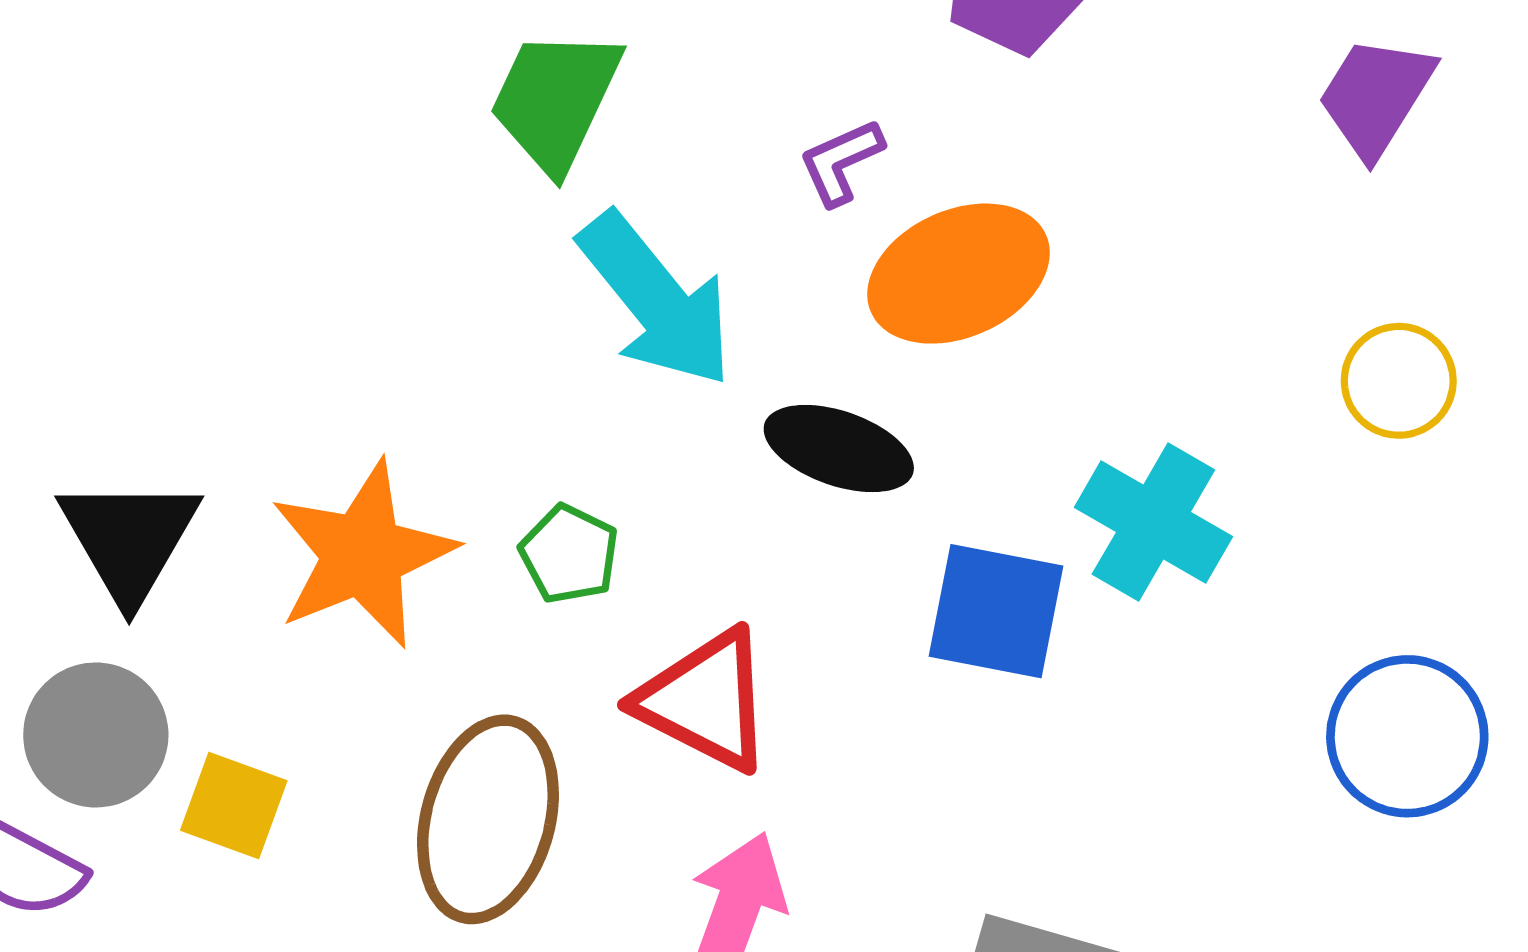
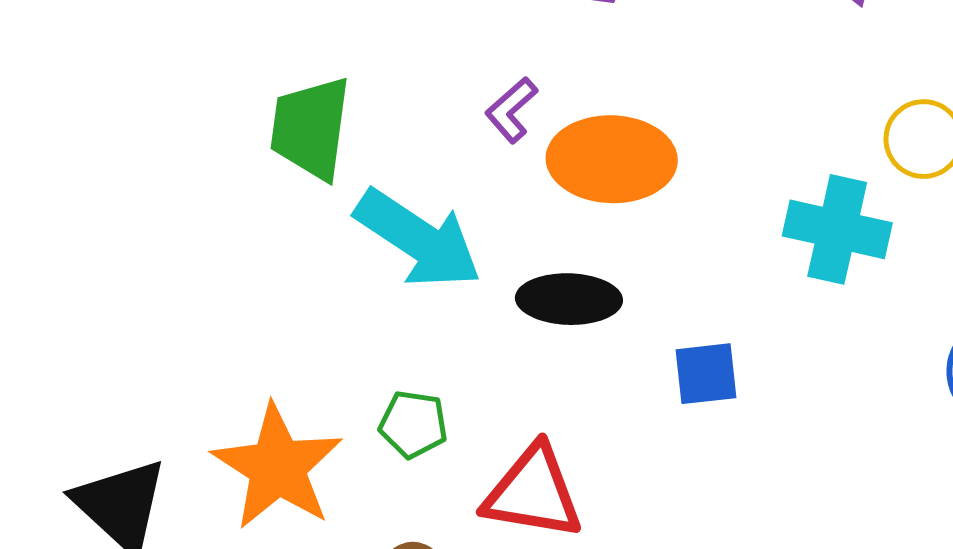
orange ellipse: (959, 274) -> (612, 159), turned 43
cyan cross: (1153, 522) -> (837, 229), moved
blue square: (996, 611) -> (706, 374), size x0.7

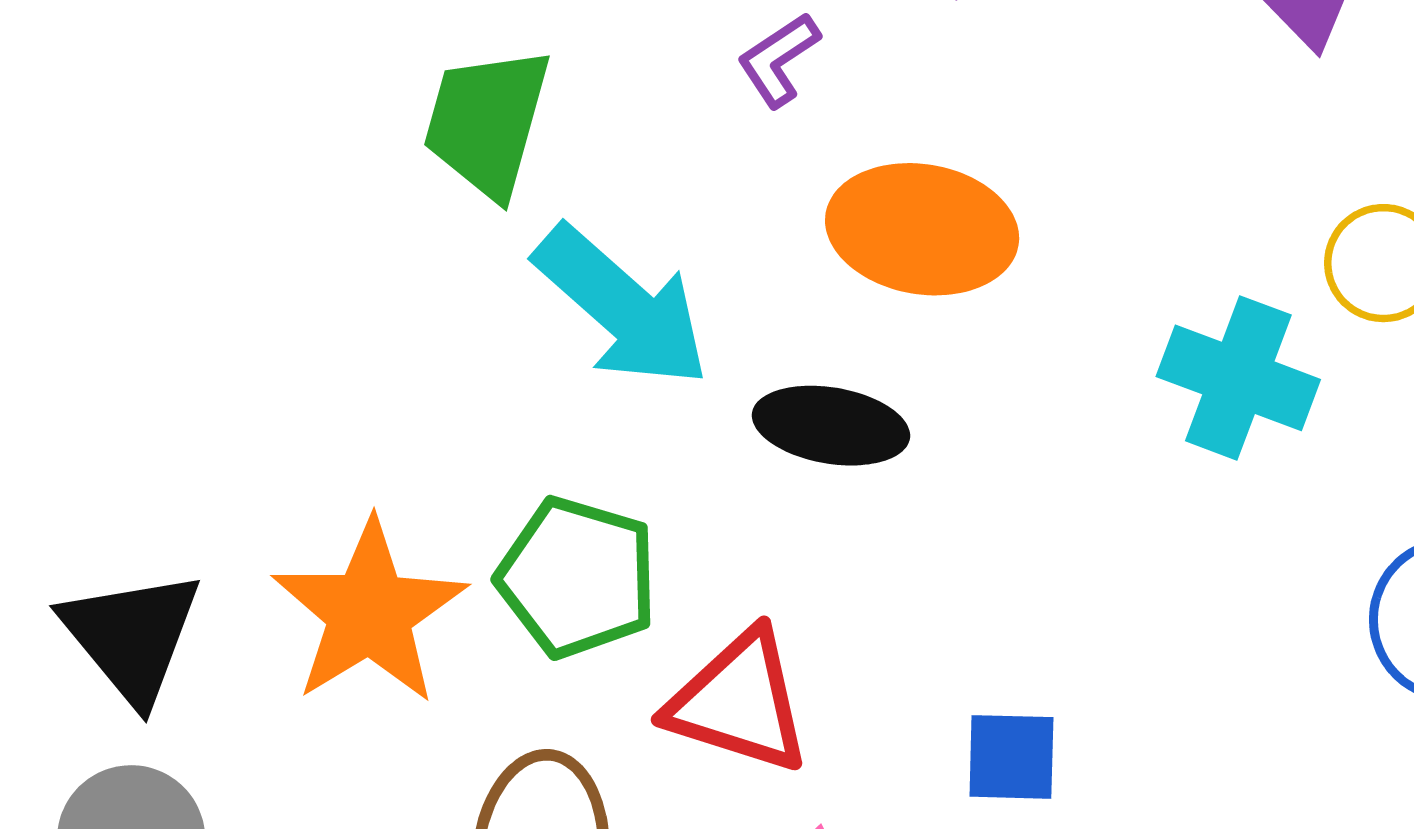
purple L-shape: (511, 110) -> (778, 60), moved
blue square: (706, 374) -> (1011, 757), moved
green pentagon: (413, 424) -> (577, 577), size x1.6

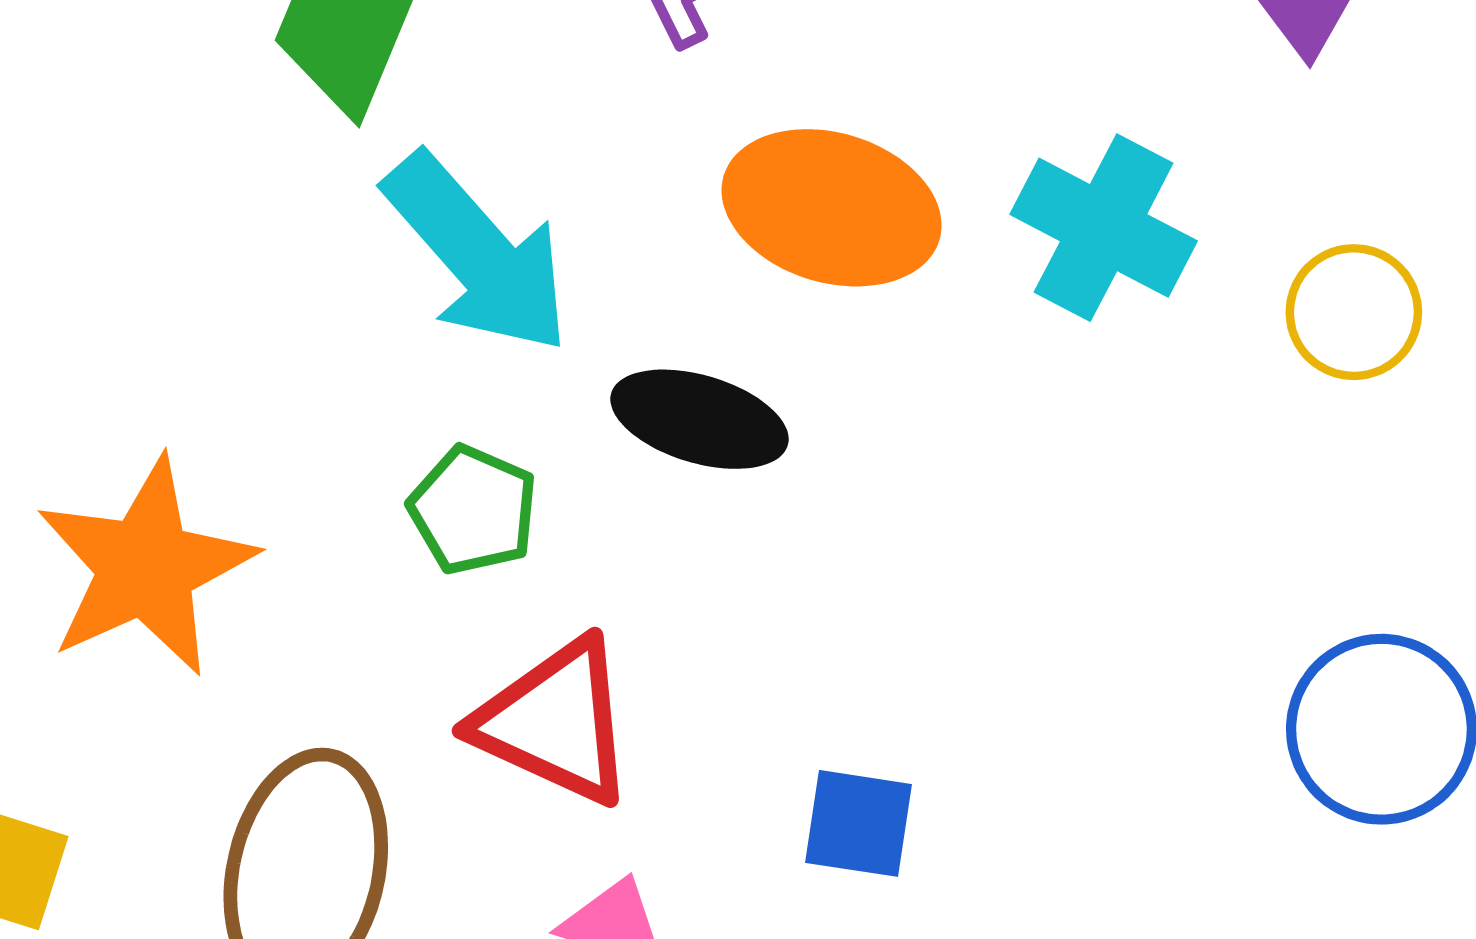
cyan cross: (1238, 378) -> (1104, 228), moved
green pentagon: (577, 577) -> (473, 510), moved, size x0.7

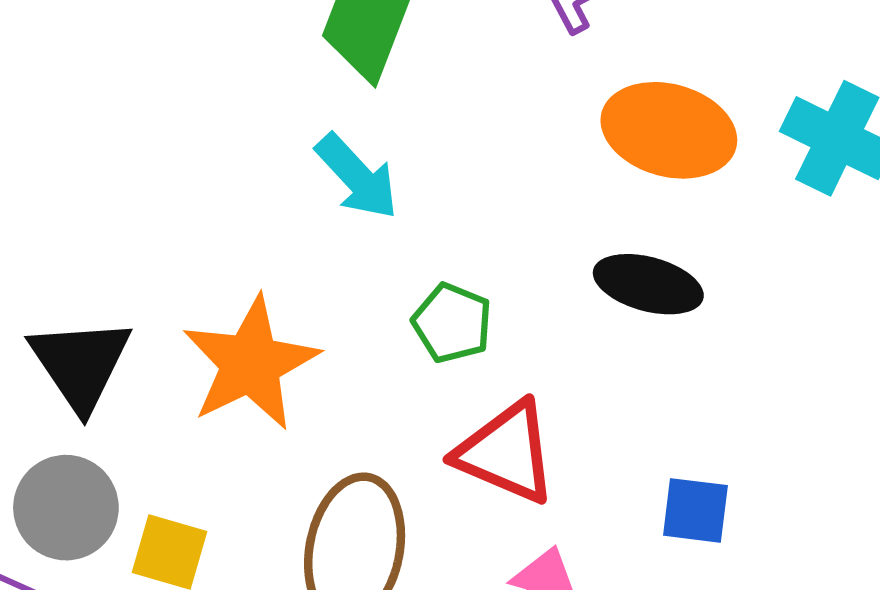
cyan arrow: (478, 254) -> (357, 177), moved, size x0.7
black ellipse: (700, 419) -> (648, 284), moved

